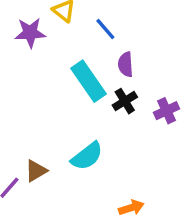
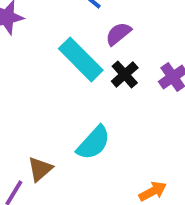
purple semicircle: (126, 64) -> (118, 34), turned 65

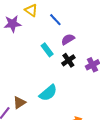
cyan rectangle: (81, 59) -> (47, 50), size x0.6

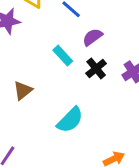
brown triangle: (19, 103) -> (23, 90), moved

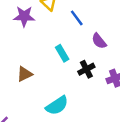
purple semicircle: (92, 37) -> (99, 41), moved, turned -105

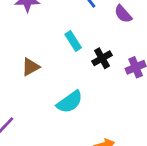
purple semicircle: (99, 41) -> (123, 14), moved

